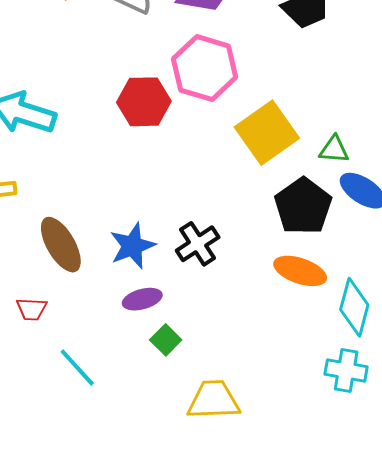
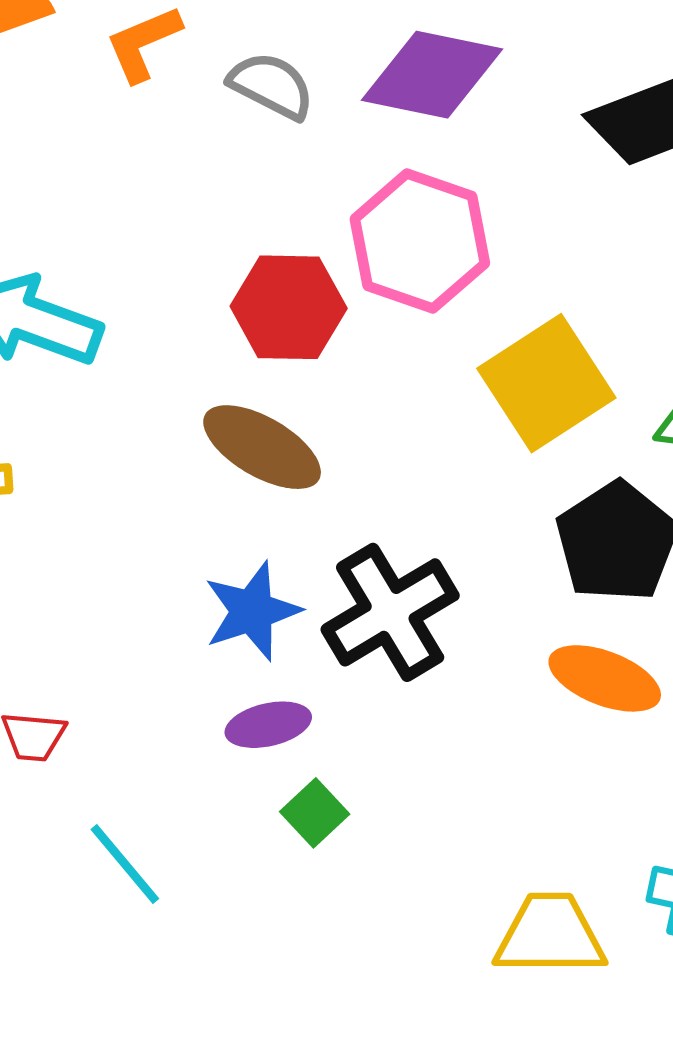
black cross: (198, 244) -> (390, 612), size x1.4
brown ellipse: (61, 245) -> (262, 447), moved, turned -32
yellow trapezoid: (214, 400) -> (550, 935), moved

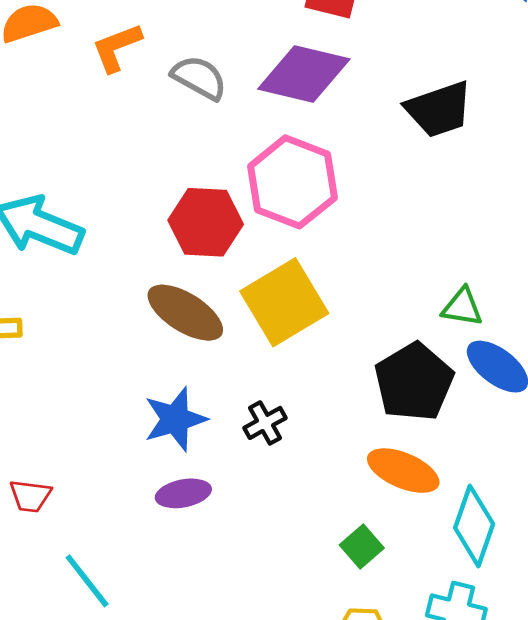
yellow square: (546, 383) -> (284, 302), moved
black cross: (390, 612) -> (265, 423), size x0.5
green square: (315, 813) -> (362, 546), moved

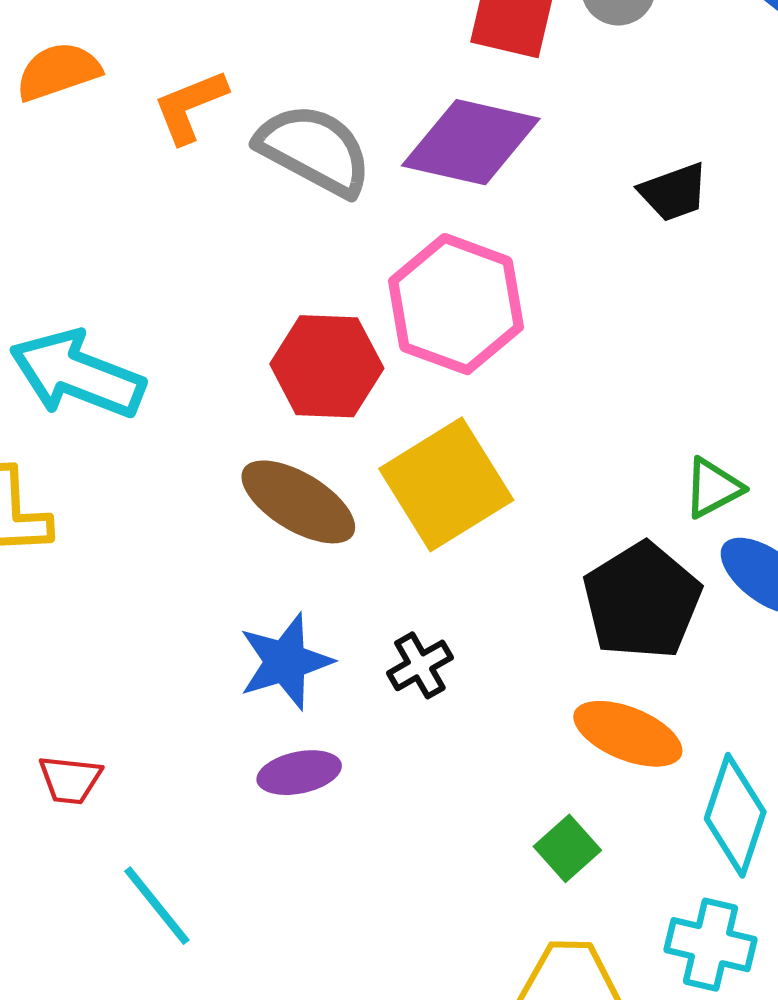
gray semicircle: (199, 78) -> (314, 150), size x1.4
black trapezoid: (439, 109) -> (674, 192), size x0.7
green triangle: (462, 307) -> (713, 488), turned -36

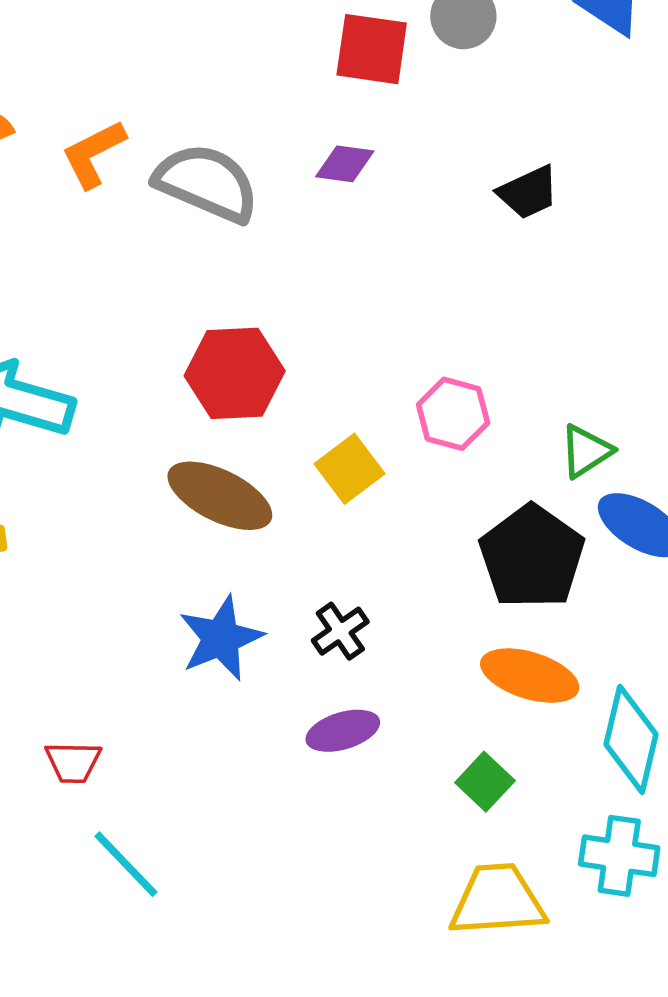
purple diamond: (471, 142) -> (345, 164), size x0.5
pink hexagon: (456, 304) -> (453, 414), moved, size x0.6
yellow square: (446, 484) -> (349, 469), size x0.6
purple ellipse: (299, 773) -> (343, 731), moved
red trapezoid: (70, 780) -> (73, 762), moved

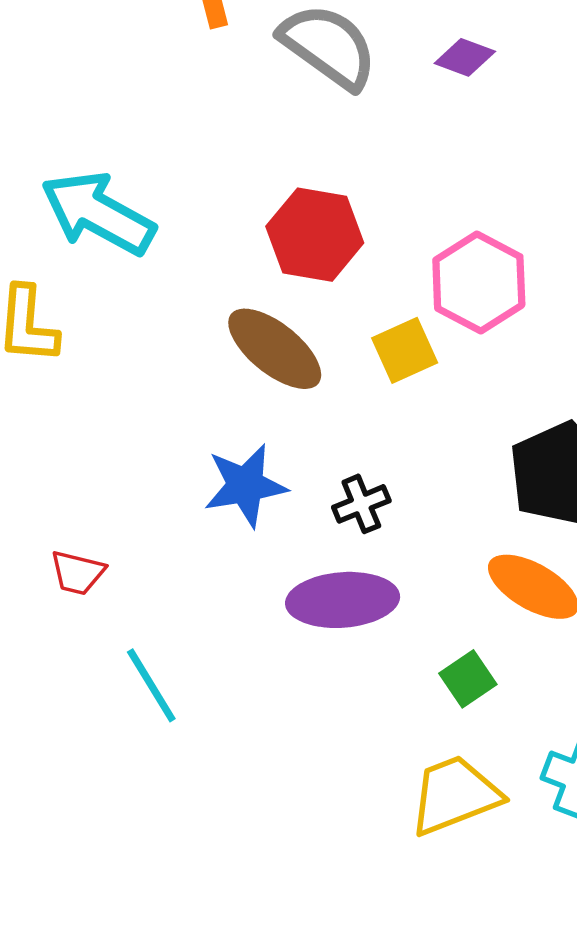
pink hexagon: (453, 414) -> (479, 282), moved, size x1.4
purple ellipse: (343, 731) -> (343, 600), size x1.5
cyan line: (126, 864) -> (151, 685), moved
yellow trapezoid: (497, 900) -> (455, 795), turned -30

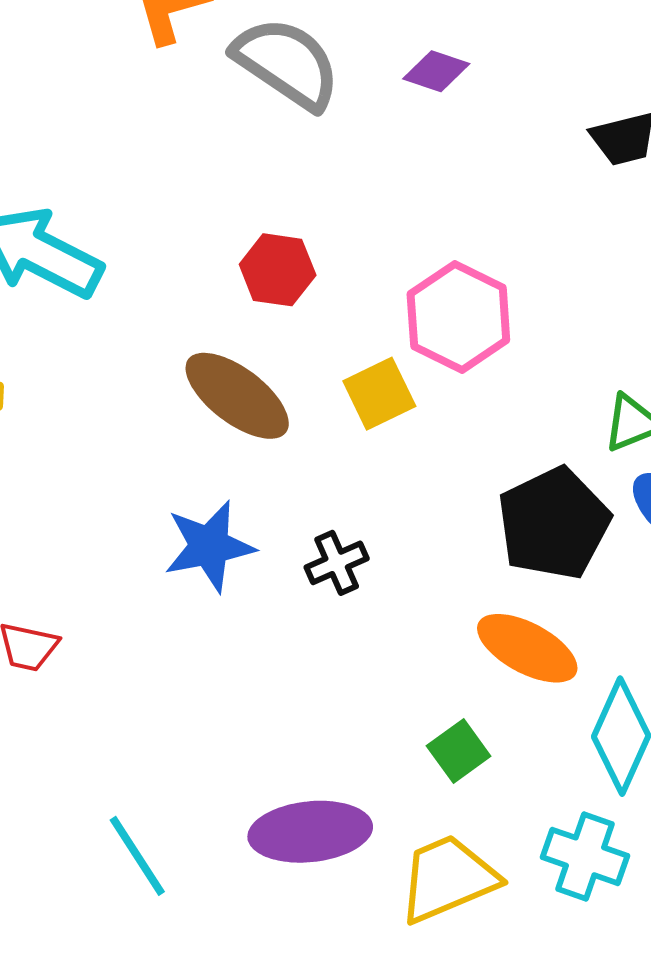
red hexagon: (315, 235) -> (278, 270), size x0.7
purple ellipse: (343, 600) -> (310, 832), moved
cyan line: (151, 685) -> (137, 856), moved

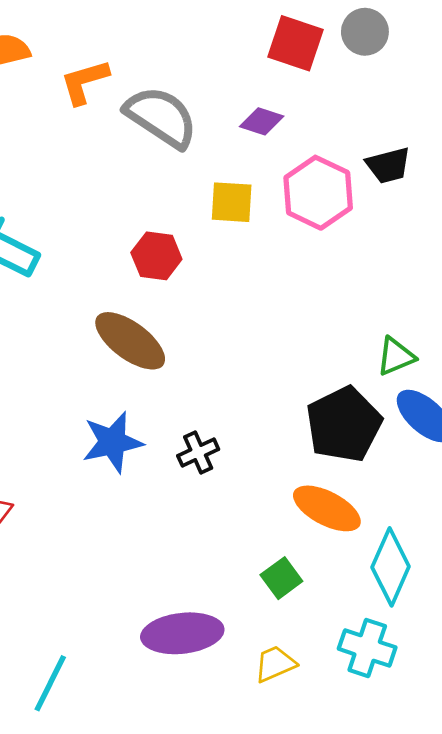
pink hexagon: (458, 317) -> (318, 193), moved
yellow square: (379, 394) -> (232, 202), moved, turned 30
cyan line: (137, 856) -> (50, 683), moved, turned 60
yellow trapezoid: (448, 879) -> (275, 664), size x0.6

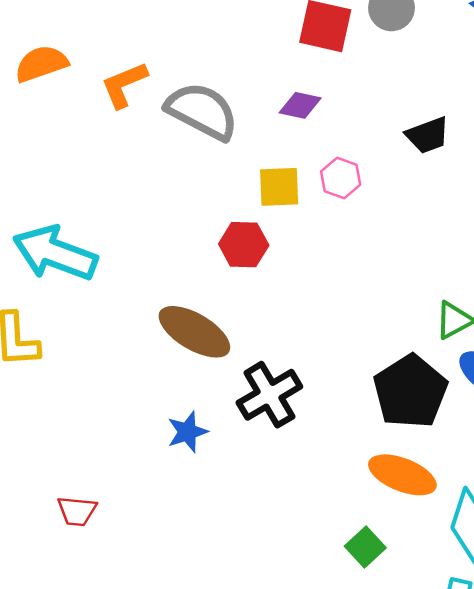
pink hexagon: (318, 193) -> (341, 178), moved, size x0.6
red hexagon: (156, 256) -> (244, 245), moved
blue star: (112, 442) -> (187, 432), size x0.7
black cross: (198, 452) -> (269, 395), moved, size x1.6

